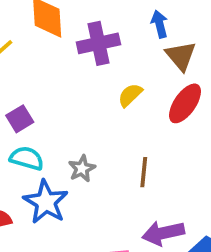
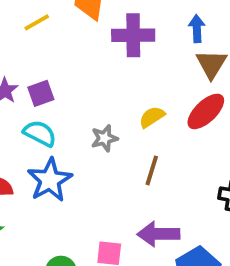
yellow semicircle: (130, 95) -> (152, 117), moved
gray star: (82, 169) -> (104, 138), moved

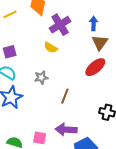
purple cross: (133, 35) -> (60, 25), turned -35
yellow semicircle: (152, 117) -> (51, 48), moved, turned -120

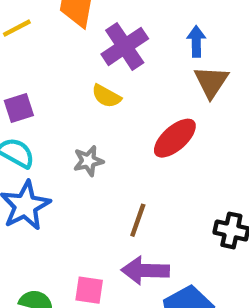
red ellipse: (95, 67) -> (175, 138), moved
brown line: (65, 96) -> (138, 220), moved

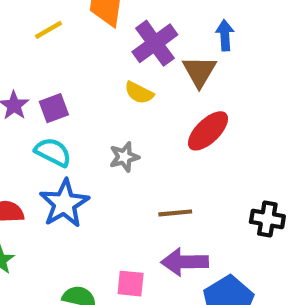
brown triangle: (211, 82) -> (199, 71), moved
brown line: (138, 220) -> (175, 213), turned 68

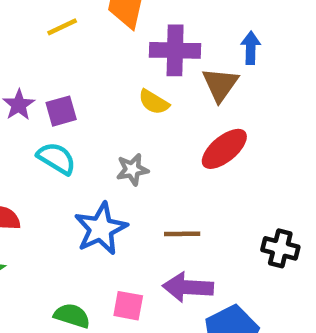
purple cross: (155, 43) -> (175, 50), turned 33
blue star: (64, 203) -> (101, 229), moved

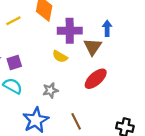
brown line: (182, 234) -> (76, 121), turned 66

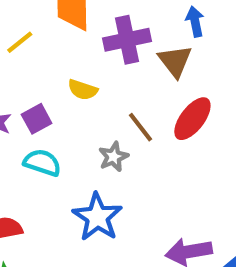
yellow semicircle: (60, 57) -> (83, 90), moved
brown line: (76, 121) -> (141, 127), moved

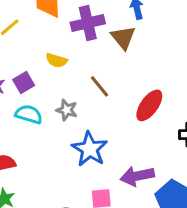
red ellipse: (192, 119) -> (149, 105), moved
gray star: (113, 157) -> (67, 110), moved, turned -30
blue star: (97, 217) -> (90, 149), moved

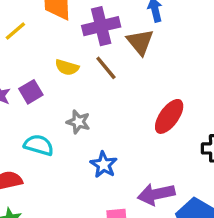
brown line: (99, 86) -> (106, 68), moved
cyan semicircle: (29, 114) -> (39, 145), moved
blue star: (90, 149) -> (104, 165), size x0.7

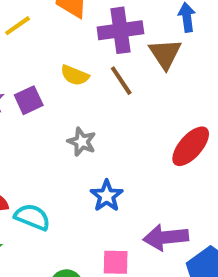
cyan semicircle: (39, 145) -> (32, 217), moved

